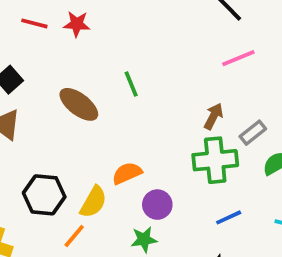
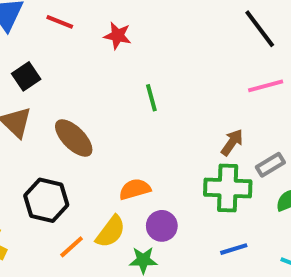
red star: (77, 24) -> (118, 36), moved
brown ellipse: (79, 104) -> (74, 138), moved
yellow semicircle: (93, 202) -> (111, 232), moved

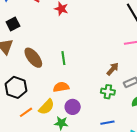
green line: (151, 98) -> (63, 58), moved
green cross: (228, 188) -> (108, 92), size x0.6

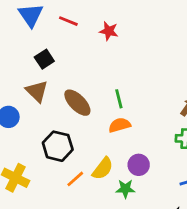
orange semicircle: (61, 87) -> (120, 125), moved

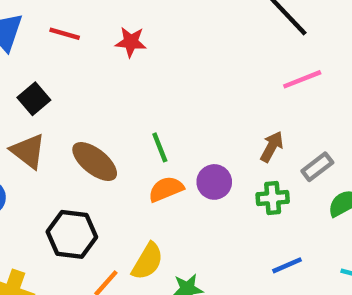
purple circle: (139, 165) -> (214, 182), moved

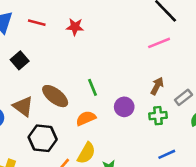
pink line: (302, 79) -> (159, 43), moved
brown triangle: (28, 151) -> (23, 106), moved
orange semicircle: (166, 189) -> (86, 118), moved

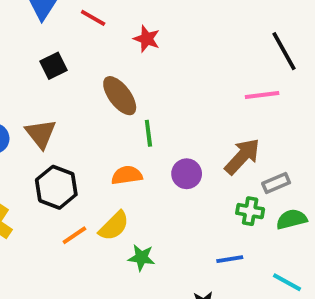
brown arrow: (157, 86) -> (242, 156), size x1.5
brown ellipse: (55, 96) -> (120, 96), moved
green cross: (158, 116) -> (250, 211), moved

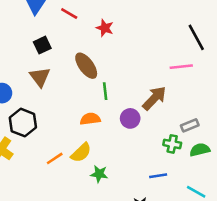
brown triangle: (41, 134) -> (40, 77), moved
brown arrow: (242, 156) -> (154, 98), moved
black hexagon: (56, 187) -> (23, 123), moved

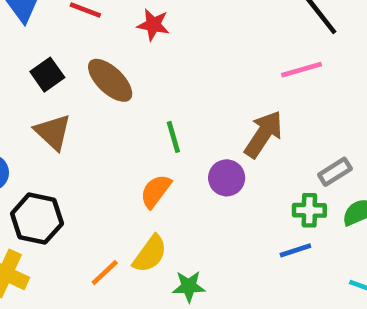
brown ellipse: (86, 66) -> (110, 80), moved
orange semicircle: (90, 119) -> (156, 191), turned -36
blue line: (158, 176) -> (295, 250), moved

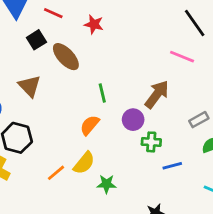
pink line: (302, 70) -> (182, 57), turned 35
black square: (47, 75) -> (36, 40), moved
green cross: (309, 210) -> (151, 142), moved

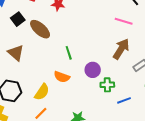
brown arrow: (157, 94) -> (121, 49), moved
orange semicircle: (90, 125) -> (62, 77), turned -105
yellow semicircle: (84, 163) -> (42, 92), moved

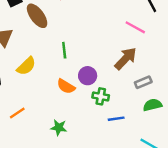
orange semicircle: (62, 77) -> (66, 86), moved
yellow semicircle: (42, 92) -> (26, 66), moved

